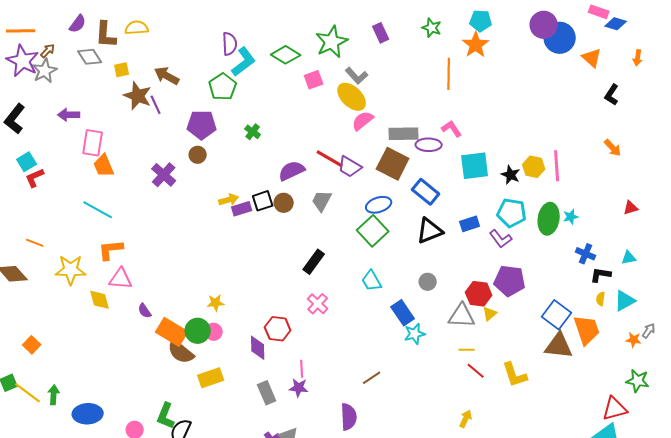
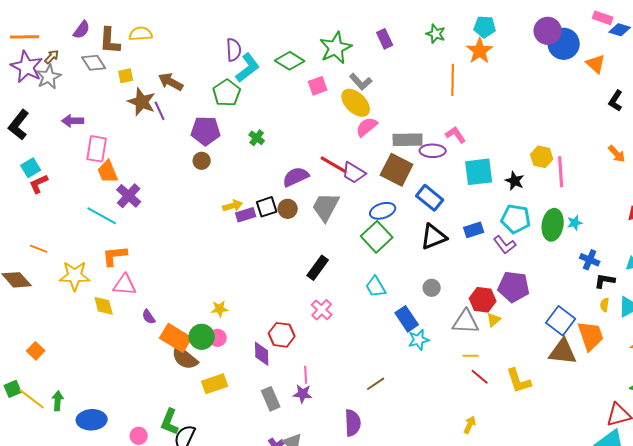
yellow hexagon: (534, 167) -> (542, 157), moved
purple cross: (164, 175) -> (129, 196), moved
gray trapezoid: (322, 201) -> (326, 207), size x1.4

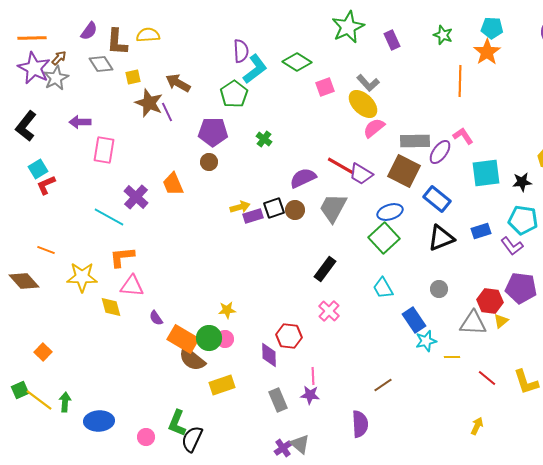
green star: (336, 48) -> (348, 27), moved
purple ellipse: (433, 151) -> (440, 152), turned -55
orange trapezoid: (108, 172) -> (173, 184), moved
black star: (515, 181) -> (522, 182), turned -30
yellow line: (471, 356) -> (452, 357), moved

